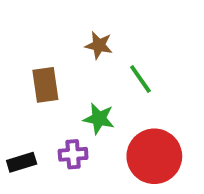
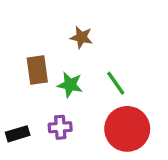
green line: (140, 79) -> (116, 83), moved
green star: (99, 119) -> (70, 85), moved

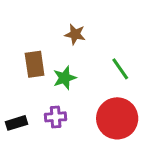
green line: (116, 83) -> (120, 69), moved
green star: (70, 85) -> (65, 78), turned -30

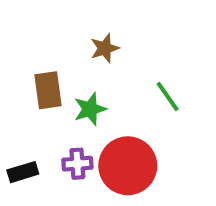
brown star: (75, 34) -> (105, 48), turned -30
red circle: (117, 118) -> (128, 166), moved

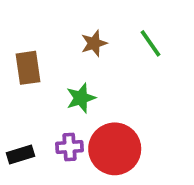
brown rectangle: (48, 90) -> (28, 68), moved
green line: (168, 97) -> (151, 43), moved

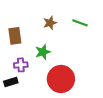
green line: (151, 43) -> (80, 23), turned -35
purple cross: (70, 147) -> (21, 65), moved

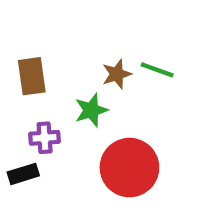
brown star: (50, 23) -> (117, 74), moved
green line: (80, 23) -> (157, 70), moved

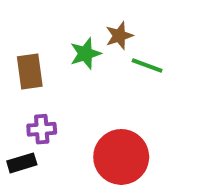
brown star: (117, 74) -> (119, 36), moved
green star: (91, 110) -> (85, 54), moved

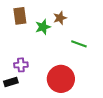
green line: (147, 66) -> (79, 44), moved
brown rectangle: (30, 71) -> (20, 16), moved

